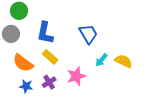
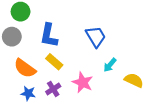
yellow semicircle: (123, 61) -> (134, 80), moved
pink star: (76, 76) -> (83, 82), turned -30

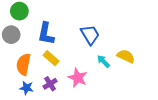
cyan arrow: (110, 65) -> (103, 61), turned 96
orange semicircle: (25, 68) -> (23, 64), turned 65
yellow semicircle: (134, 80) -> (126, 56), moved

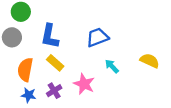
blue trapezoid: (90, 35) -> (97, 37), turned -80
yellow semicircle: (126, 56) -> (150, 61), moved

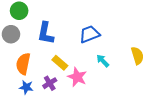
yellow semicircle: (150, 61) -> (137, 56), turned 48
yellow rectangle: (55, 63) -> (60, 63), moved

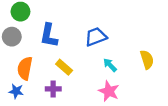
pink star: (77, 77) -> (109, 91), moved
purple cross: (50, 83) -> (53, 89), turned 32
blue star: (26, 87) -> (16, 91), moved

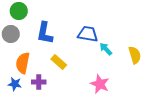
blue trapezoid: (96, 37) -> (88, 34), turned 30
cyan arrow: (110, 65) -> (106, 49), moved
purple cross: (53, 89) -> (39, 82), moved

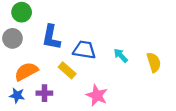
blue trapezoid: (88, 34) -> (84, 50), moved
orange semicircle: (23, 63) -> (26, 71), turned 50
pink star: (100, 84) -> (97, 95), moved

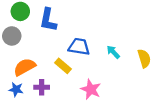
blue L-shape: (51, 37) -> (48, 20), moved

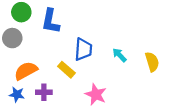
blue trapezoid: (79, 47) -> (83, 49), turned 85

